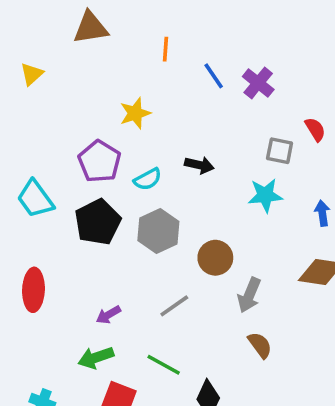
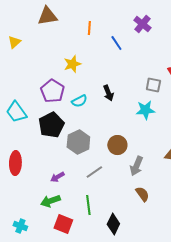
purple cross: (258, 83) -> (142, 24), moved
black arrow: (199, 165) -> (108, 93), turned 56
gray hexagon: (158, 231) -> (78, 142), moved
green line: (164, 365) -> (88, 205), turned 54

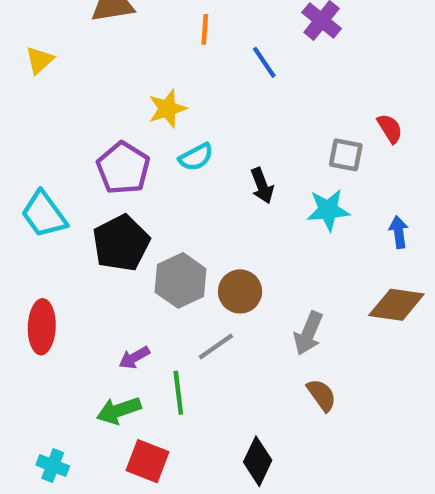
black arrow: (108, 93) -> (262, 186), moved
cyan semicircle: (79, 101) -> (196, 157), moved
brown circle: (117, 145) -> (240, 291), moved
green line: (88, 205) -> (178, 393), moved

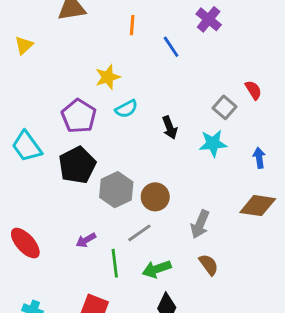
gray square: (346, 155) -> (224, 107), turned 30
red ellipse: (42, 327) -> (25, 243), moved, turned -44
green arrow: (119, 410) -> (157, 269), moved

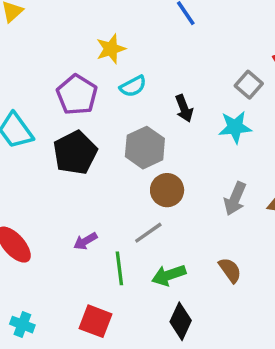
gray hexagon: (116, 190) -> (145, 148), moved
gray arrow: (200, 224) -> (235, 199), moved

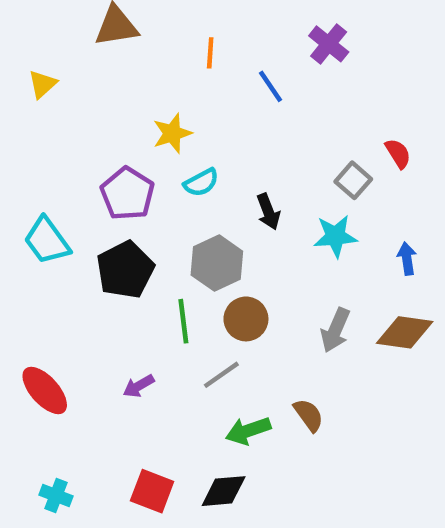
green line: (119, 268) -> (183, 321), moved
brown semicircle: (230, 270) -> (309, 415), moved
black diamond: (181, 321) -> (224, 491), moved, turned 60

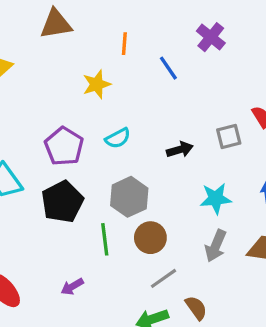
yellow star: (172, 133) -> (97, 84), moved
gray square: (353, 180) -> (229, 137), turned 35
black arrow: (268, 212) -> (180, 150), moved, turned -85
cyan star: (335, 236) -> (216, 199), moved
gray line: (221, 375) -> (163, 278), moved

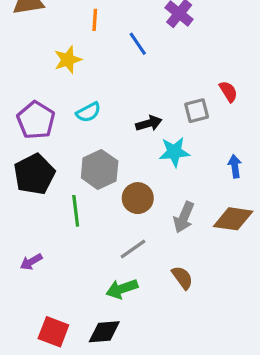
cyan star: (216, 199) -> (174, 152), moved
brown circle: (150, 238) -> (138, 198), moved
purple arrow: (72, 287) -> (31, 262), moved
brown semicircle: (196, 308) -> (182, 278), moved

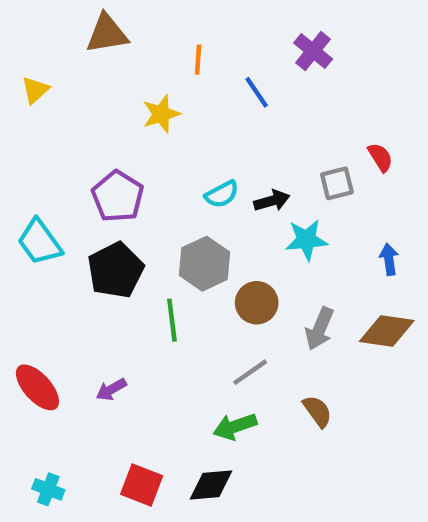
cyan semicircle: (88, 112) -> (222, 194), moved

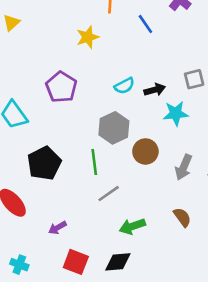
black pentagon: (116, 270) -> (44, 163), moved
gray line: (250, 372) -> (109, 194), moved
purple arrow: (111, 390) -> (57, 228), moved

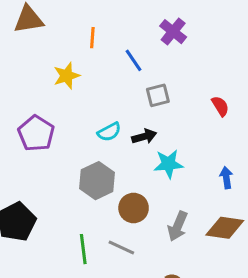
gray square: (194, 79) -> (158, 95), moved
green line: (94, 162) -> (83, 249), moved
gray line: (109, 194) -> (121, 248), moved, turned 60

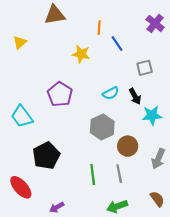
blue line: (134, 60) -> (117, 43), moved
yellow star: (67, 76) -> (81, 54), turned 30
black arrow: (144, 136) -> (135, 96), turned 77
gray line: (121, 248) -> (119, 174), turned 54

